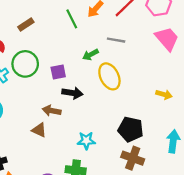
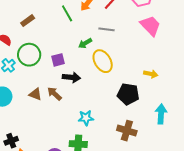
brown arrow: (52, 111) -> (54, 94), turned 35
black pentagon: (131, 129) -> (128, 94), moved
brown triangle: (39, 130) -> (35, 94), moved

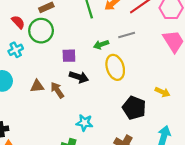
gray line: (106, 29) -> (127, 35), turned -35
green circle: (29, 55) -> (41, 31), moved
brown triangle: (35, 94) -> (37, 86), turned -40

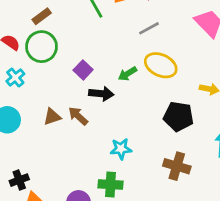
green arrow: (101, 45) -> (128, 74), moved
purple square: (69, 56) -> (83, 70), turned -32
yellow ellipse: (115, 67) -> (161, 65), moved, turned -35

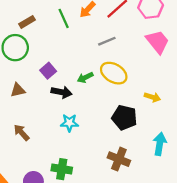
brown rectangle: (42, 16) -> (27, 22), moved
brown arrow: (78, 116) -> (21, 132), moved
brown triangle: (52, 117) -> (18, 90), moved
cyan star: (121, 149) -> (69, 123), moved

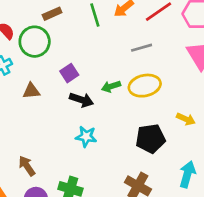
yellow ellipse: (114, 73) -> (145, 86), turned -50
black pentagon: (124, 118) -> (150, 139), turned -30
brown arrow: (21, 132) -> (27, 166), moved

